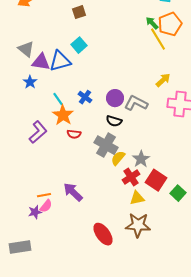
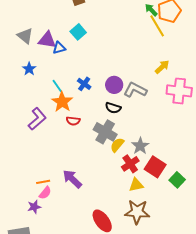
blue triangle: (60, 61) -> (59, 48), size x0.6
purple triangle: (41, 62) -> (47, 40), moved
purple star: (35, 212) -> (34, 207), moved

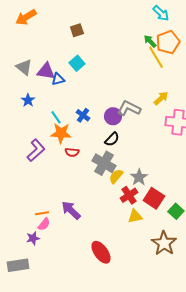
gray L-shape: (135, 90) -> (129, 108), moved
orange star: (62, 102) -> (61, 133), turned -30
black semicircle: (113, 108) -> (112, 139), turned -63
brown star: (137, 212) -> (164, 243), moved, turned 30

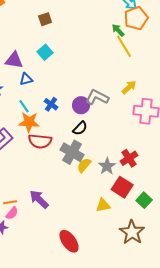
orange pentagon: (168, 42) -> (136, 18), moved
blue triangle: (58, 79) -> (26, 79), moved
red semicircle: (72, 152) -> (40, 141), size x1.6
red cross: (129, 195) -> (129, 158), moved

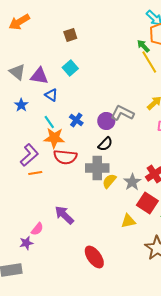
blue triangle: (26, 79) -> (51, 95), turned 48
gray cross: (72, 152) -> (97, 168), turned -30
orange line: (10, 202) -> (35, 173), moved

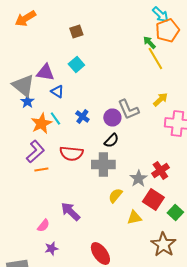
gray triangle: (17, 72) -> (23, 86), moved, size x1.4
gray L-shape: (122, 113) -> (128, 110), turned -140
orange star: (54, 138) -> (41, 124), moved, turned -30
yellow semicircle: (109, 181) -> (115, 196), moved
purple star: (26, 243) -> (51, 248), moved

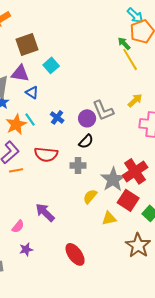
brown square: (76, 32) -> (27, 44), moved, size x1.6
gray cross: (103, 164) -> (78, 165), size x0.7
red cross: (160, 170) -> (135, 171), size x1.4
gray star: (138, 178) -> (113, 179), size x1.4

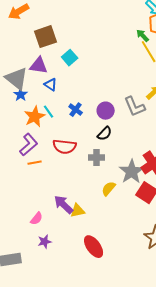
gray L-shape: (103, 110) -> (135, 107), moved
yellow triangle: (109, 218) -> (78, 211), moved

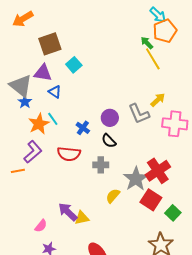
blue cross: (76, 110) -> (83, 128), moved
black semicircle: (105, 134) -> (109, 141), turned 91
orange line: (35, 163) -> (18, 171), moved

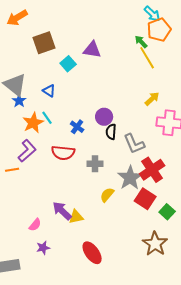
purple triangle: (43, 73) -> (92, 50), moved
gray L-shape: (139, 114) -> (134, 144), moved
black semicircle: (109, 141) -> (111, 132), moved, turned 49

